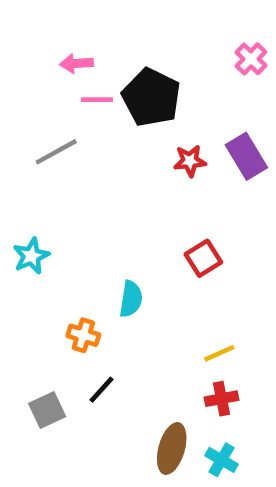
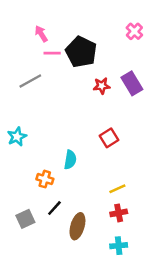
pink arrow: (77, 63) -> (41, 34), turned 63
brown ellipse: (172, 448) -> (77, 226), moved
cyan cross: (222, 460) -> (119, 246), turned -35

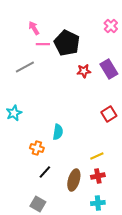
red square: (109, 138) -> (109, 114), moved
gray square: (25, 219) -> (38, 204), moved, turned -35
brown ellipse: (77, 226) -> (74, 180), moved

